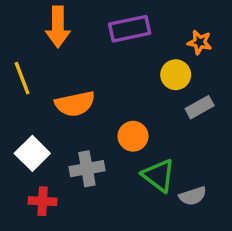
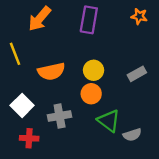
orange arrow: (58, 27) -> (40, 19), turned 40
purple rectangle: (130, 29) -> (89, 20), turned -68
orange star: (200, 42) -> (139, 16), moved
yellow circle: (176, 75) -> (94, 70), moved

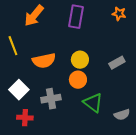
gray semicircle: (132, 135) -> (122, 115), moved

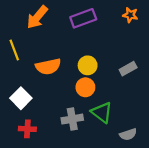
purple rectangle: (76, 17) -> (83, 18), turned 60
gray cross: (51, 99) -> (72, 119), moved
gray semicircle: (122, 115) -> (128, 134), moved

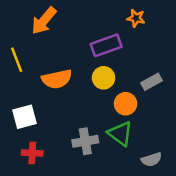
orange star: (130, 15) -> (136, 18), moved
purple rectangle: (83, 18) -> (106, 45), moved
orange circle: (85, 87) -> (126, 104), moved
white square: (21, 98) -> (24, 117), turned 30

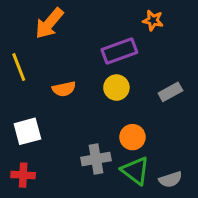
orange semicircle: (57, 79) -> (64, 89), size x0.7
orange circle: (126, 104) -> (132, 137), moved
green triangle: (120, 134) -> (135, 171), moved
red cross: (32, 153) -> (23, 175), moved

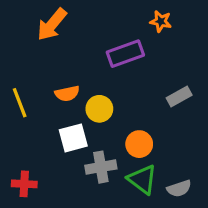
yellow line: (19, 67) -> (20, 103), moved
yellow circle: (116, 88) -> (99, 109), moved
white square: (27, 131) -> (73, 138), moved

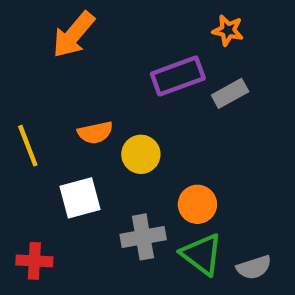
gray rectangle: (179, 97) -> (230, 93), moved
white square: (73, 138) -> (80, 198), moved

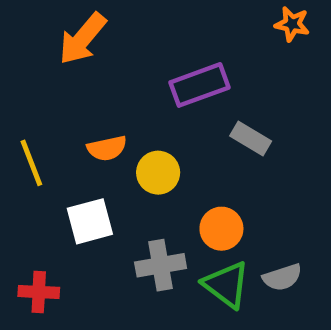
orange star: (228, 30) -> (292, 24), moved
gray rectangle: (230, 93) -> (251, 139), moved, turned 60
gray semicircle: (254, 267) -> (282, 277), moved

